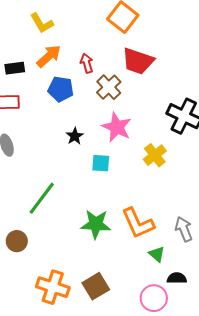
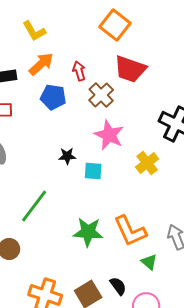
black star: (75, 136) -> (67, 156), moved, turned 30
black semicircle: (177, 278) -> (118, 286), moved, turned 54

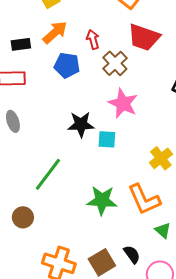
black star: (67, 156) -> (81, 124), size x1.5
yellow cross: (147, 163) -> (161, 158), moved

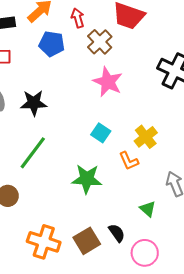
black star: (81, 124) -> (34, 103), moved
cyan square: (107, 139) -> (101, 133), moved, turned 30
orange L-shape: (144, 199) -> (129, 161), moved, size x0.6

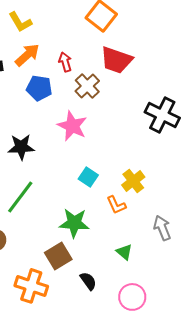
pink star: (108, 82) -> (72, 126), moved
green triangle: (148, 209) -> (124, 252), moved
black semicircle: (117, 233) -> (88, 281), moved
brown square: (87, 241) -> (58, 256), moved

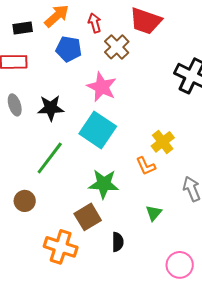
cyan square: (88, 177) -> (98, 130), moved, size x1.8
green triangle: (124, 252) -> (154, 213), turned 30
black semicircle: (88, 281) -> (118, 242), turned 36
pink circle: (132, 297) -> (180, 265), moved

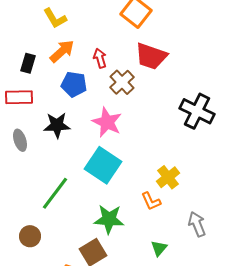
black rectangle: (23, 28) -> (28, 63), turned -66
black star: (51, 108) -> (57, 125), moved

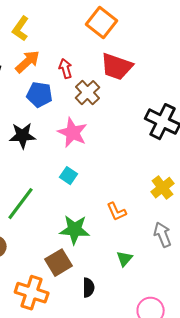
yellow L-shape: (55, 18) -> (21, 29), turned 65
cyan square: (103, 165) -> (69, 176), size x0.5
yellow cross: (168, 177) -> (163, 188), moved

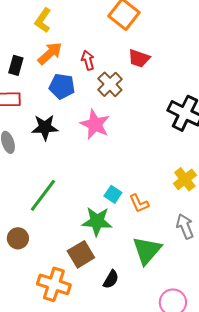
red trapezoid: (117, 67) -> (139, 58), size x0.7
cyan square: (69, 176) -> (113, 194), moved
green triangle: (125, 259) -> (147, 250), size x1.8
black semicircle: (89, 288) -> (111, 279), turned 30

